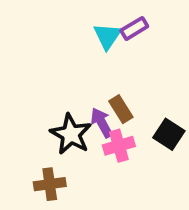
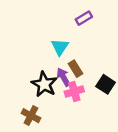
cyan triangle: (107, 36) -> (60, 47), moved
brown cross: (50, 184) -> (31, 116), turned 36

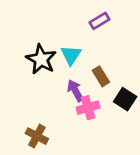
brown rectangle: (75, 69) -> (101, 76), moved
black star: (44, 84) -> (41, 59), moved

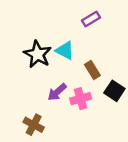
cyan triangle: (71, 55) -> (65, 50), turned -36
purple arrow: (75, 91) -> (57, 92), moved, turned -102

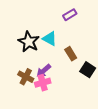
pink cross: (81, 99) -> (43, 83), moved
brown cross: (34, 125) -> (26, 77), moved

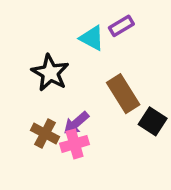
cyan triangle: (50, 39) -> (92, 38), moved
brown rectangle: (71, 54) -> (123, 94), size x1.5

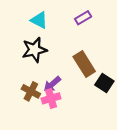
cyan triangle: (92, 38) -> (39, 20), moved
black star: (50, 73) -> (34, 50), turned 30

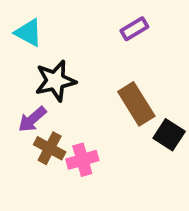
cyan triangle: (39, 20) -> (28, 33), moved
purple arrow: (52, 84) -> (32, 119), moved

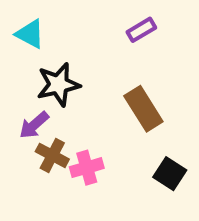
black square: (169, 135) -> (170, 174), moved

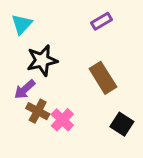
cyan triangle: (30, 34) -> (22, 24), turned 45
pink cross: (87, 168) -> (62, 120), turned -30

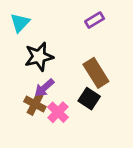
purple arrow: (25, 89) -> (44, 88), moved
black square: (122, 124) -> (89, 99), moved

